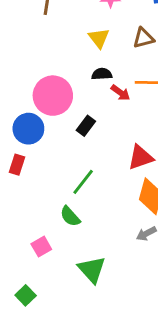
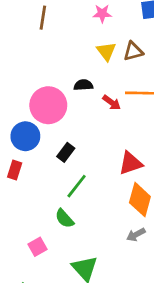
yellow triangle: (99, 38) -> (106, 51), moved
black semicircle: (102, 74) -> (83, 85), moved
black rectangle: (86, 126) -> (66, 152), moved

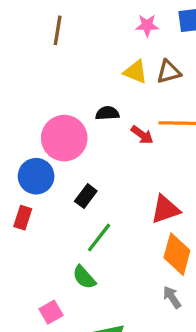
pink star: (102, 14) -> (147, 25), moved
yellow triangle: (106, 51) -> (135, 72), turned -30
gray arrow: (136, 235) -> (172, 297), turned 84

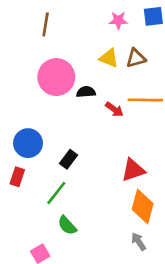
pink circle: (64, 138) -> (56, 77), moved
green line: (99, 238) -> (56, 193), moved

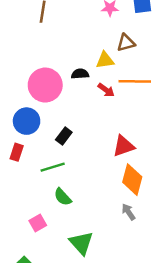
yellow triangle: (109, 58) -> (105, 60), moved, turned -30
pink circle: (56, 77) -> (45, 85), moved
green line: (56, 193) -> (53, 167), turned 35

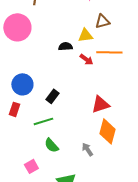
pink circle: (45, 85) -> (17, 27), moved
gray arrow: (129, 212) -> (87, 149), moved

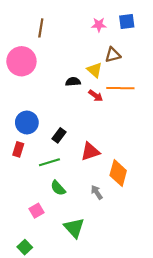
yellow triangle: (85, 35) -> (95, 70), turned 49
red triangle: (100, 104) -> (90, 152), moved

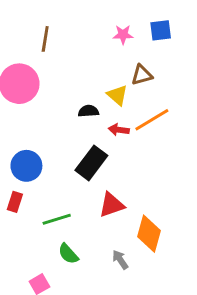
orange line: (120, 88) -> (152, 120), turned -32
red arrow: (96, 96) -> (119, 130), turned 152
black rectangle: (59, 135) -> (91, 163), moved, size x1.6

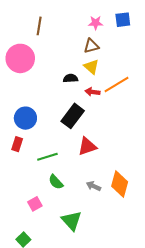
brown triangle: (142, 75) -> (91, 46), moved
orange diamond: (149, 234) -> (120, 184), moved
gray arrow: (120, 260) -> (93, 186), turned -32

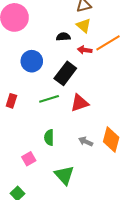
blue circle: (25, 118) -> (32, 61), moved
green line: (47, 157) -> (49, 99), moved
green semicircle: (56, 182) -> (49, 137), turned 42

